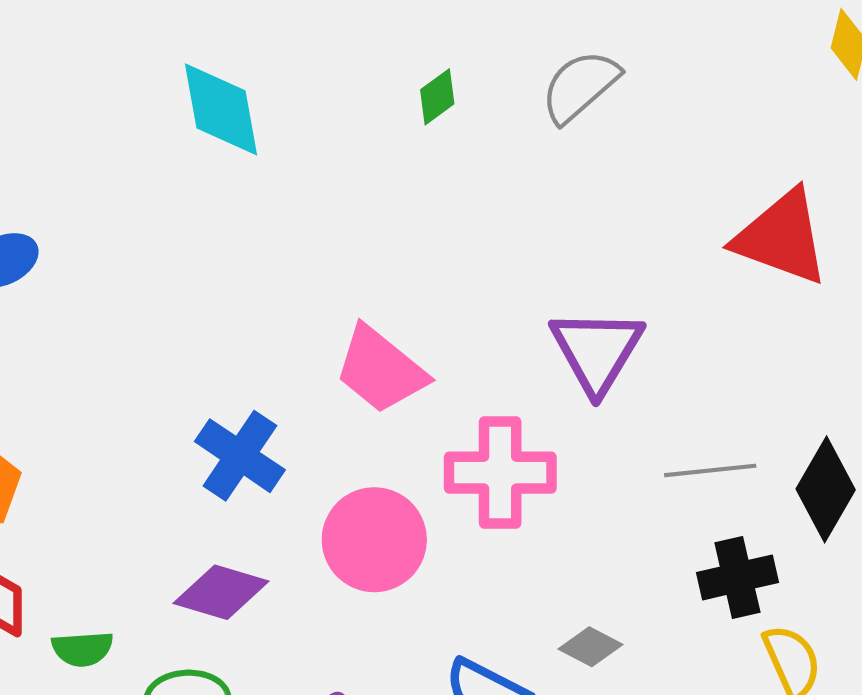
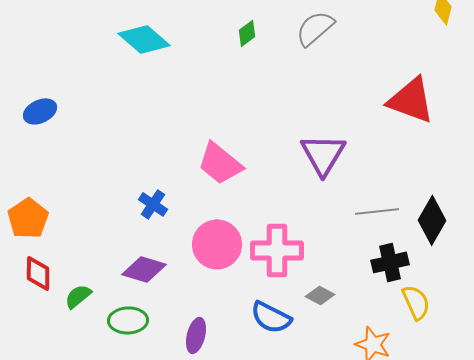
cyan diamond: (221, 109) -> (144, 39), turned -39
blue cross: (240, 456) -> (153, 204), size x0.7
pink cross: (500, 473) -> (277, 250), moved
green semicircle: (82, 649) -> (78, 296), turned 144

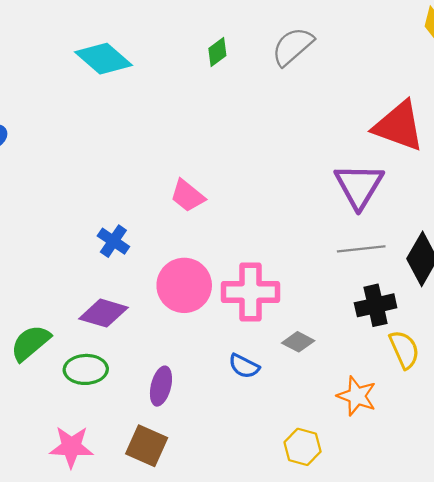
purple triangle: (323, 154) -> (359, 186), moved
pink trapezoid: (220, 163) -> (188, 196), size x0.7
green semicircle: (78, 296) -> (30, 343), size x1.4
blue semicircle: (271, 317) -> (244, 366), size x0.7

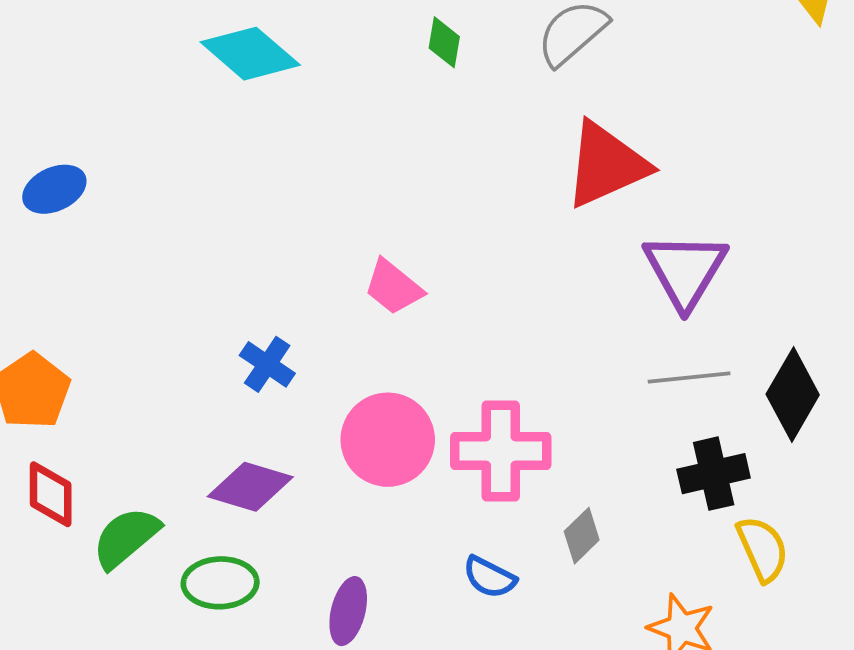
green diamond: (217, 52) -> (444, 42), turned -44
red triangle: (399, 126) -> (606, 165), moved, turned -44
gray diamond: (298, 342) -> (582, 536), turned -72

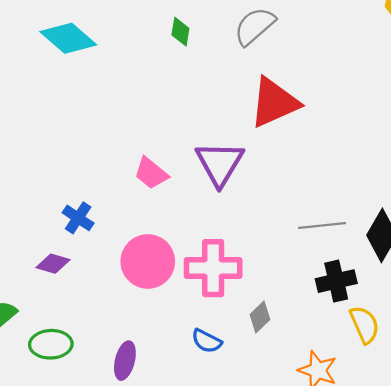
purple triangle: (685, 270) -> (220, 163), moved
purple diamond: (250, 487) -> (53, 264), moved, size x0.7

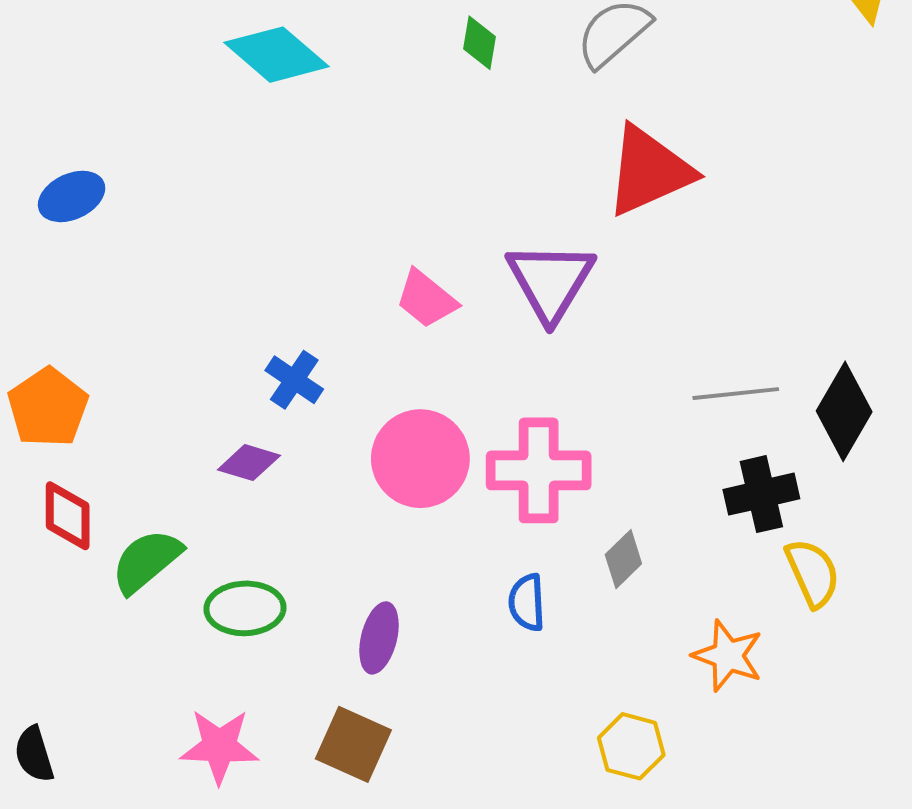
blue semicircle: (207, 341) -> (527, 602), turned 60

